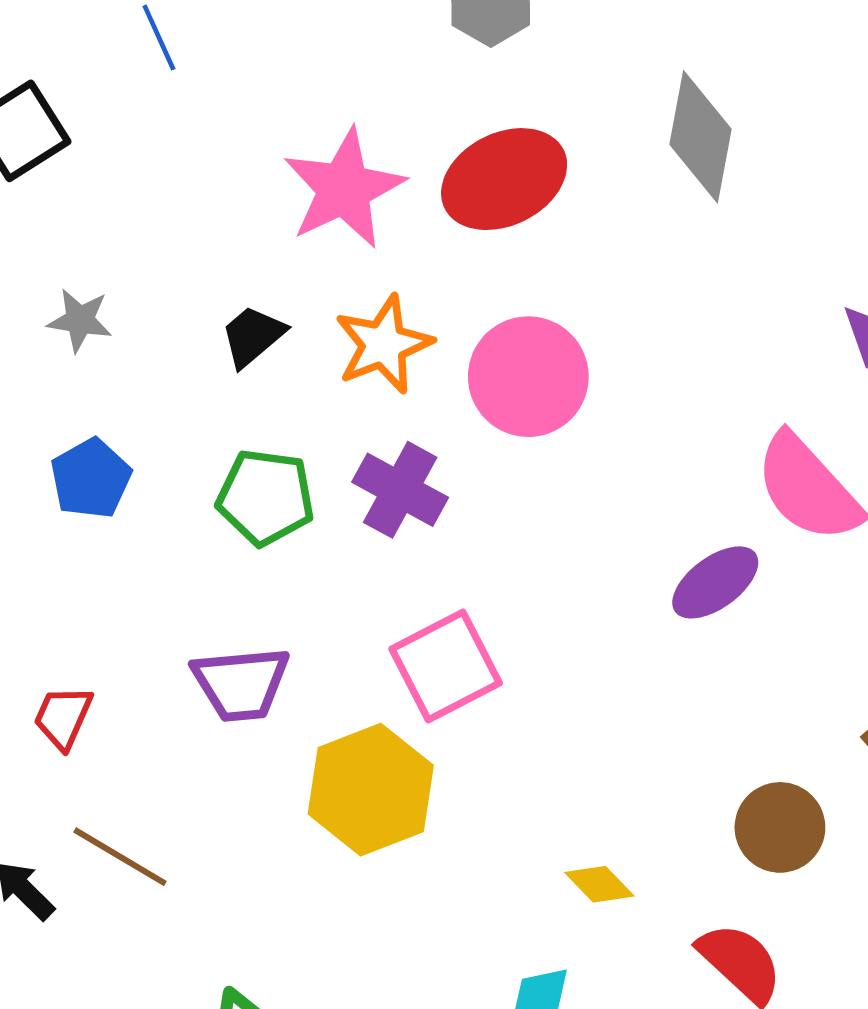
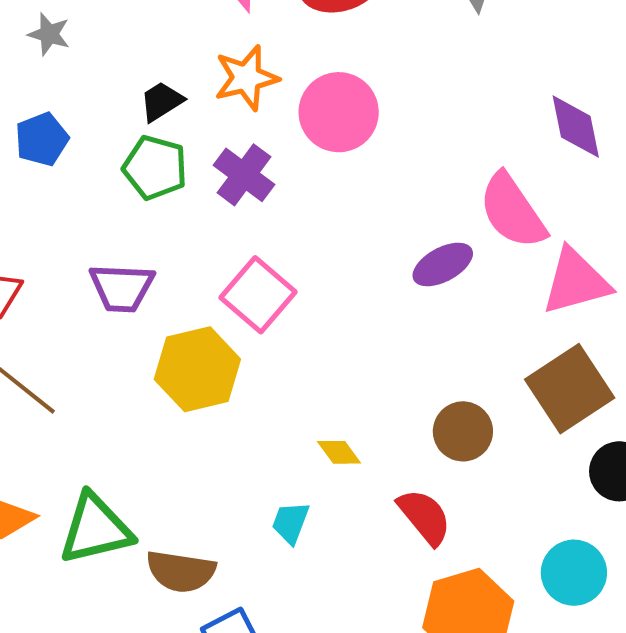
black trapezoid: (253, 336) -> (162, 101), moved
pink square: (446, 666) -> (258, 295), turned -30

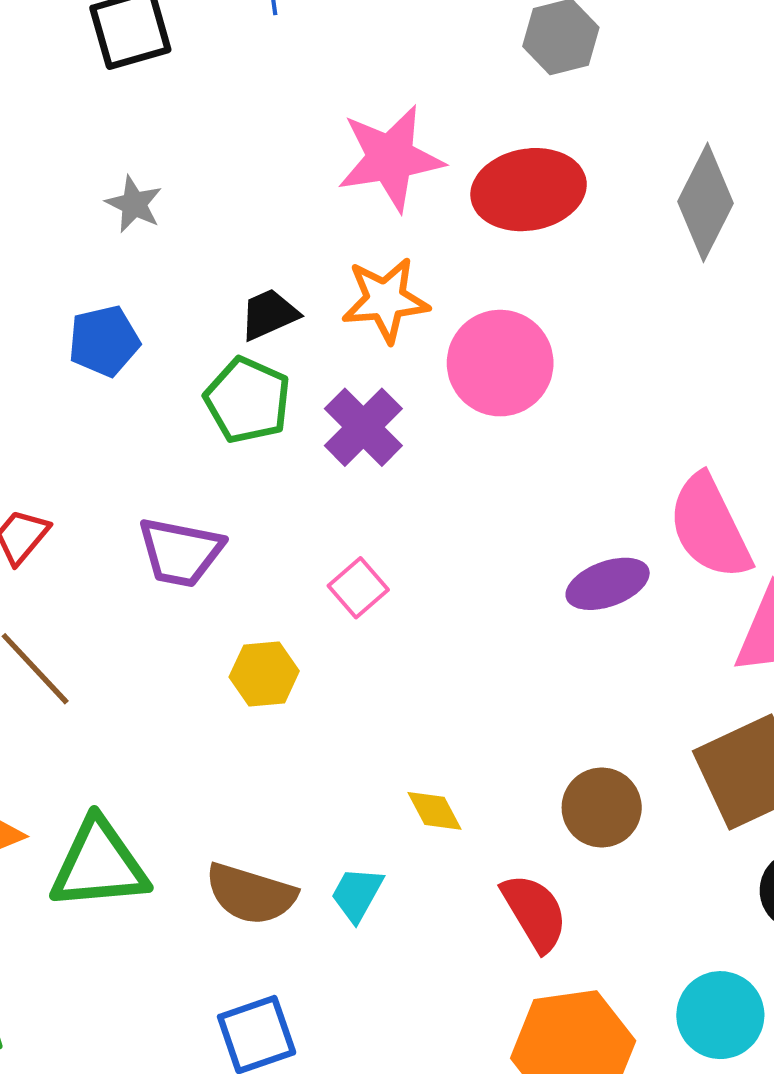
pink square: (258, 295) -> (358, 588), size x0.6
yellow hexagon: (197, 369) -> (264, 674), size x0.6
brown semicircle: (181, 571) -> (251, 894), moved

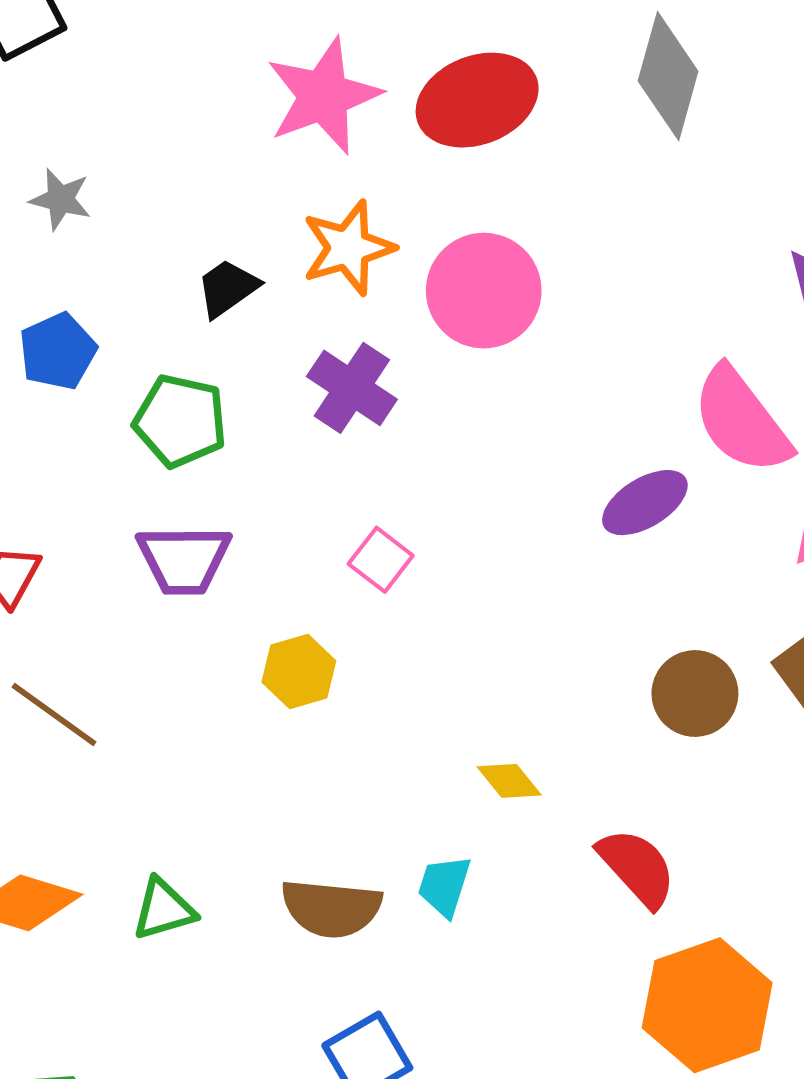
green pentagon: (248, 400) -> (180, 421), moved
brown circle: (602, 808) -> (695, 694), moved
green triangle: (99, 865) -> (164, 909), size x0.6

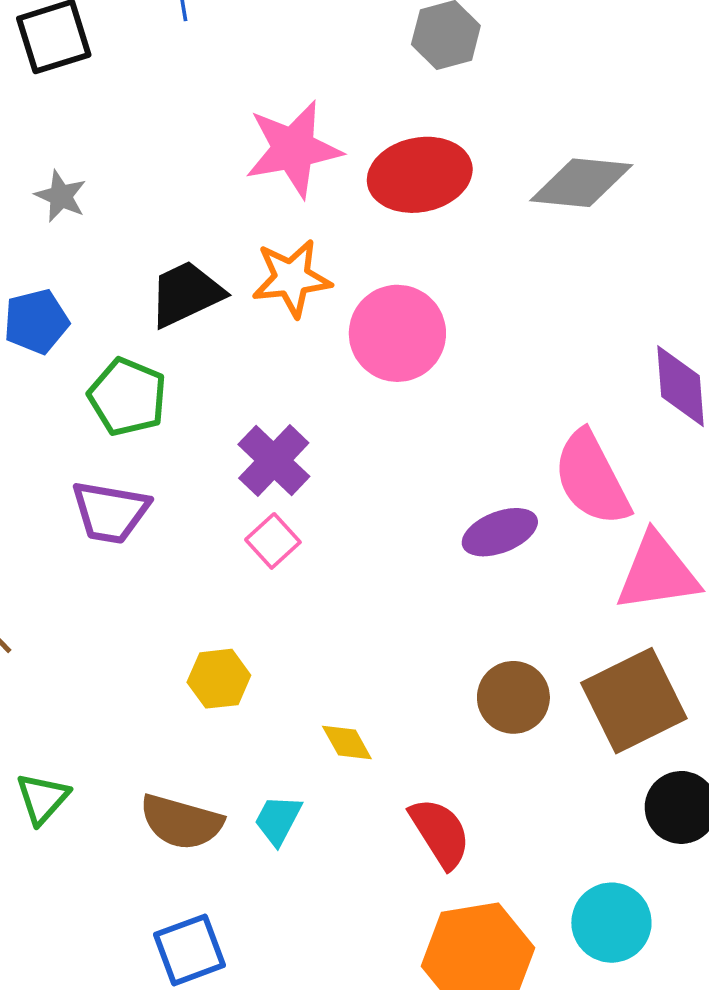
gray diamond: (668, 76) -> (581, 183), turned 70
black trapezoid: (228, 288) -> (186, 294), size x1.4
purple cross: (352, 388) -> (274, 460), moved
yellow hexagon: (299, 672) -> (219, 679), moved
green triangle: (164, 909) -> (42, 798), turned -42

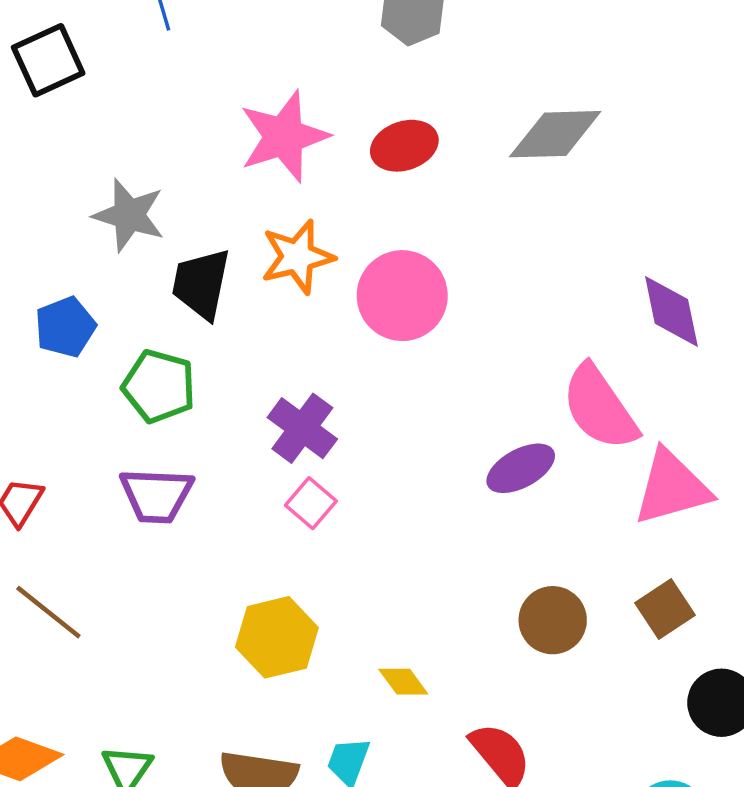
red ellipse: (420, 175) -> (404, 146), size x0.7
gray star: (61, 196) -> (129, 215), moved, size x1.5
black trapezoid: (186, 294) -> (201, 284), turned -46
yellow hexagon: (219, 679) -> (277, 637), size x1.4
brown square: (634, 701) -> (665, 609), size x0.6

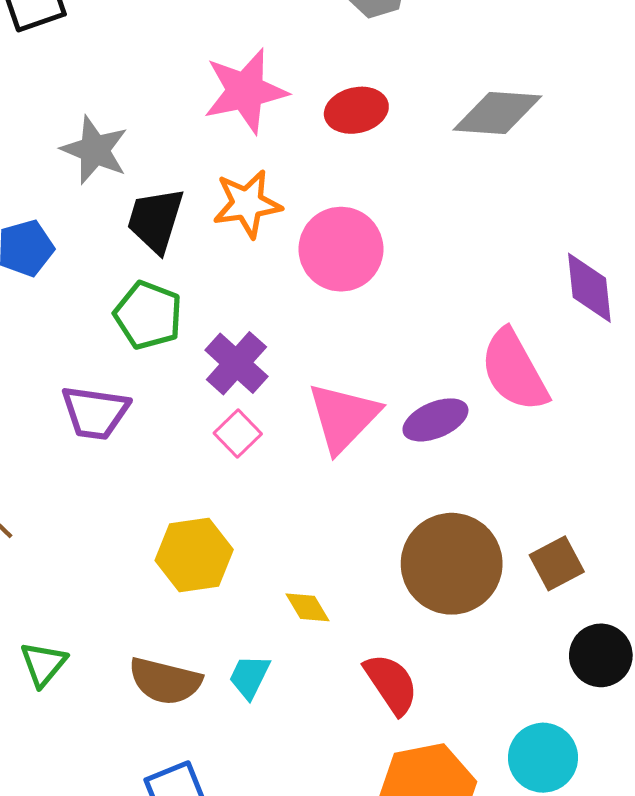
green pentagon: (159, 386) -> (148, 315), moved
pink triangle: (672, 487) -> (343, 417), moved, turned -36
brown circle: (553, 620) -> (452, 564), size x1.6

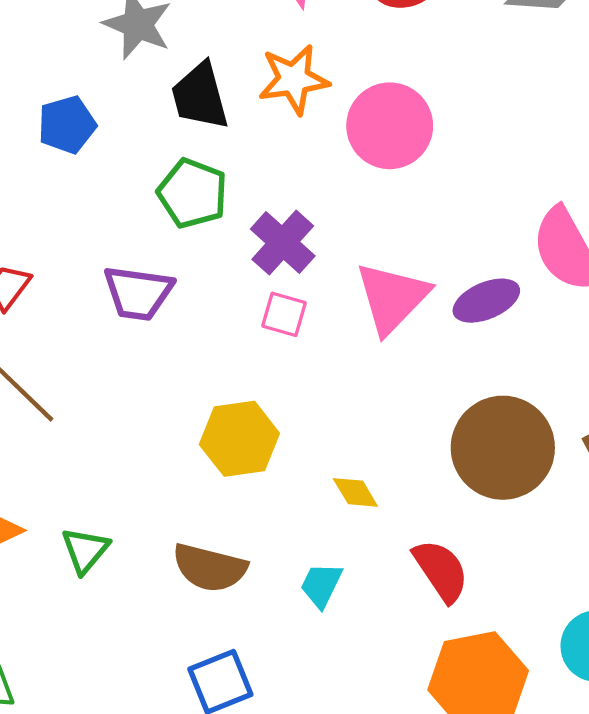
black trapezoid: (155, 220) -> (200, 96), turned -32
pink square: (238, 433) -> (284, 314), turned -30
cyan trapezoid: (249, 677) -> (321, 585), moved

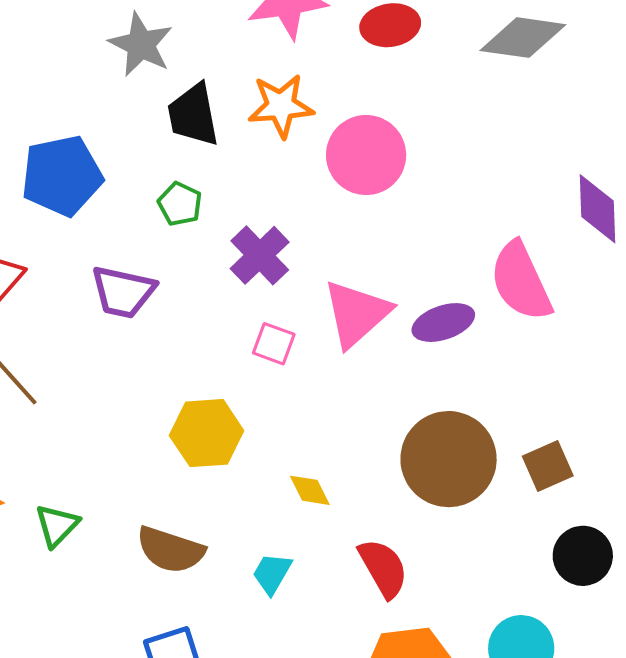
blue pentagon: (67, 125) -> (62, 176), moved, size x1.5
green pentagon: (192, 193) -> (180, 204), size x0.7
pink square: (284, 314) -> (274, 344), moved

